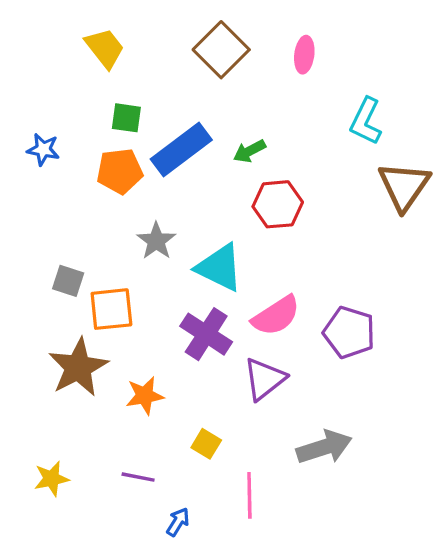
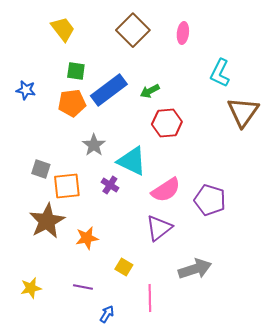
purple cross: (206, 334) -> (110, 185), moved, size x0.6

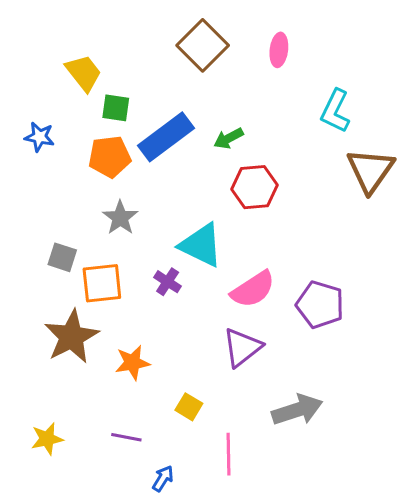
yellow trapezoid: (63, 29) -> (84, 73), moved
gray star: (94, 145) -> (120, 218), moved

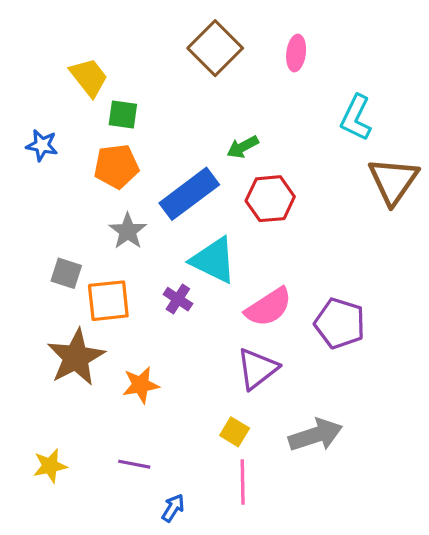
blue rectangle: (166, 137) -> (189, 194), moved
yellow square: (189, 407) -> (235, 432), moved

